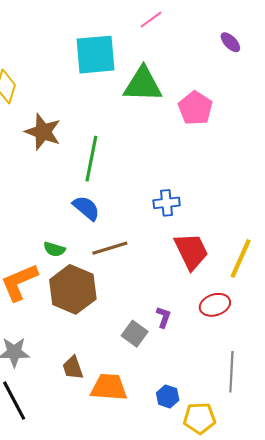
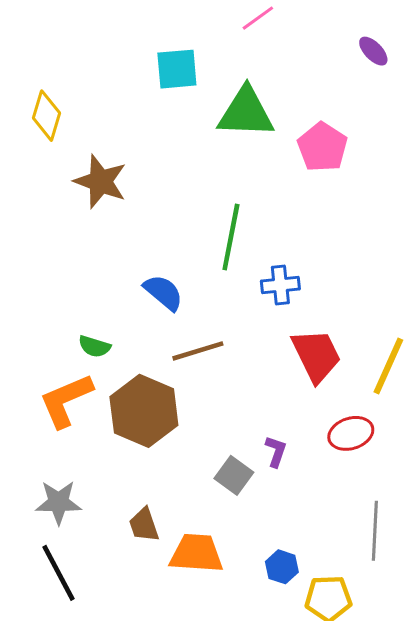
cyan square: (95, 55) -> (177, 69), size x0.7
green line: (91, 159) -> (231, 237), moved
green semicircle: (54, 249) -> (94, 346), moved

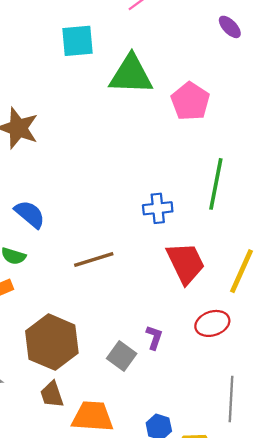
green line: (231, 237) -> (216, 184), moved
blue semicircle: (163, 292) -> (30, 214), moved
brown hexagon: (144, 411) -> (52, 342), moved

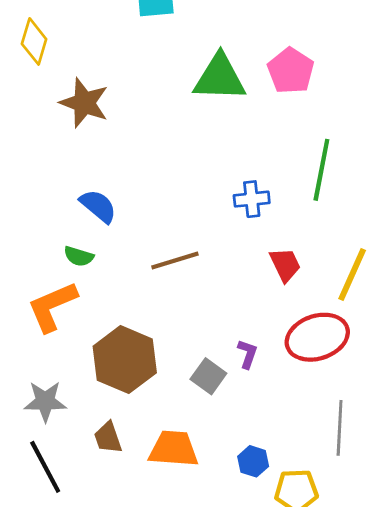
green triangle: (131, 75) -> (220, 78), moved
red trapezoid: (186, 263) -> (285, 265), size x0.7
red ellipse: (212, 323) -> (317, 337), size x1.5
brown trapezoid: (52, 394) -> (108, 438), moved

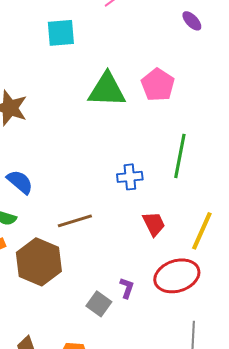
brown hexagon: (125, 360) -> (39, 262), moved

